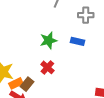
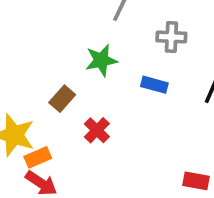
green star: (49, 40) -> (101, 60), moved
brown rectangle: (27, 84) -> (62, 99), moved

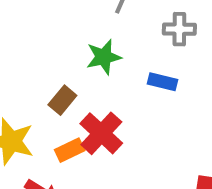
red cross: (97, 130) -> (101, 133), size x1.5
orange rectangle: (38, 157) -> (70, 150), moved

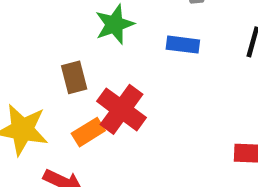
brown rectangle: (62, 100) -> (74, 77), turned -48

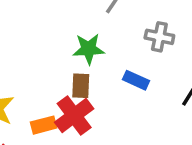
brown rectangle: (74, 77) -> (81, 86), moved

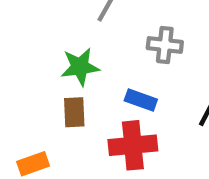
red cross: (74, 115) -> (133, 145), moved, turned 36

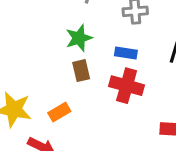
red cross: (133, 145) -> (127, 86), turned 32

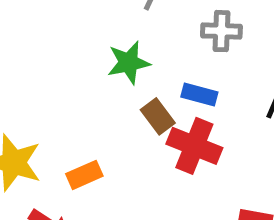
brown rectangle: (81, 71) -> (158, 116), moved, turned -30

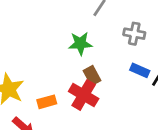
blue rectangle: (199, 95) -> (140, 70), moved
red cross: (194, 146) -> (84, 95), moved

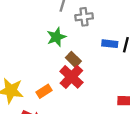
gray cross: (134, 34) -> (84, 17), moved
red cross: (84, 95) -> (71, 77), turned 30

